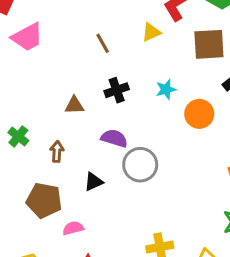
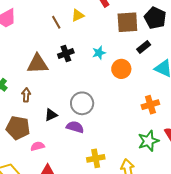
yellow triangle: (151, 32) -> (78, 15), moved
brown triangle: (74, 105) -> (38, 64), size x1.6
purple semicircle: (114, 138) -> (75, 127), moved

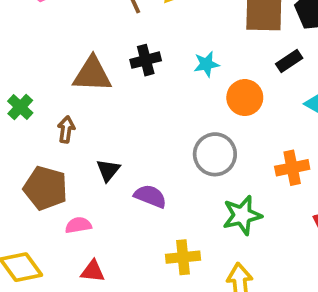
gray circle: (82, 103) -> (215, 154), moved
black triangle: (51, 115) -> (108, 170), turned -32
green star: (148, 141) -> (242, 215), moved

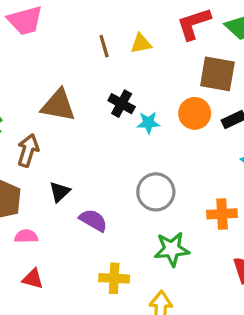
black cross: (146, 60) -> (122, 104), moved, turned 35
cyan star: (206, 64) -> (148, 123), moved
orange circle: (245, 98) -> (195, 113), moved
brown arrow: (66, 129) -> (28, 150), size x1.4

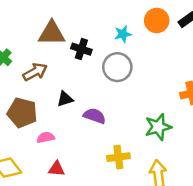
black cross: (122, 104) -> (81, 49), moved
brown arrow: (28, 150) -> (35, 72), turned 55
black triangle: (60, 192) -> (65, 99), turned 36
gray circle: (156, 192) -> (117, 67), moved

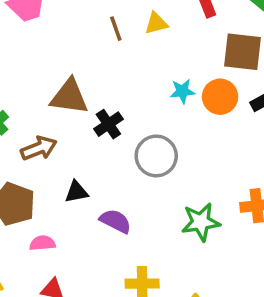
cyan star: (123, 34) -> (182, 91), moved
black cross: (81, 49) -> (108, 124), turned 30
green star: (158, 127) -> (201, 222), moved

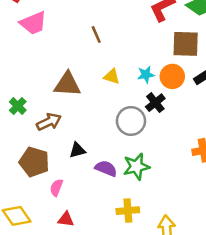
yellow triangle: (156, 23) -> (112, 76), moved, turned 36
black cross: (108, 124) -> (155, 103), moved
green star: (201, 222) -> (136, 167), moved
pink semicircle: (42, 243) -> (56, 188), turned -60

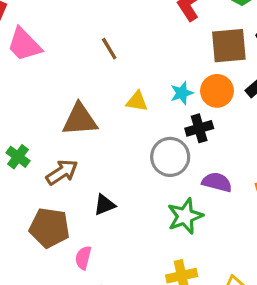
pink trapezoid: (33, 23) -> (24, 45), turned 76
black cross: (155, 103) -> (199, 128), turned 30
purple semicircle: (106, 168) -> (217, 182), moved

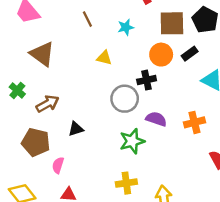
cyan star: (182, 93) -> (126, 27), moved
brown triangle: (80, 120) -> (42, 54), moved, turned 36

